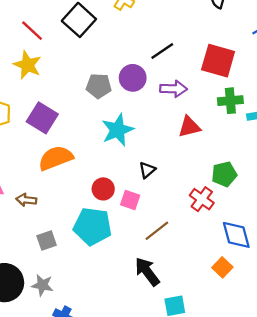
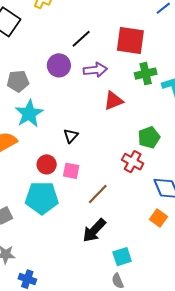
gray pentagon: (99, 86) -> (18, 81), moved
cyan star: (118, 130) -> (29, 114), moved
black triangle: (147, 170) -> (71, 136), moved
black arrow: (147, 272) -> (94, 230), turned -92

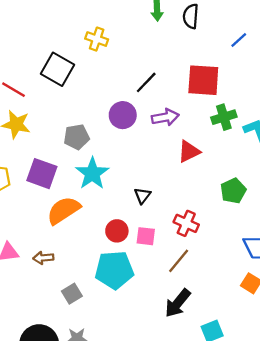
red cross: (133, 162) -> (186, 223), moved

